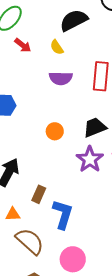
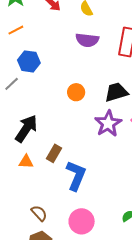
orange triangle: (13, 214) -> (26, 162), moved
brown semicircle: (30, 241) -> (39, 213), moved, size x0.6

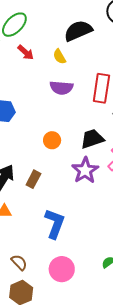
brown rectangle: (54, 153) -> (33, 179), moved

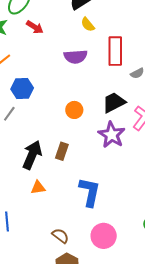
yellow semicircle: (59, 57) -> (88, 24), moved

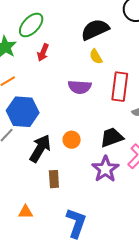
red arrow: (35, 27) -> (43, 52), turned 72
blue hexagon: (22, 89) -> (23, 112), size x1.4
brown rectangle: (62, 151) -> (54, 179), turned -30
black arrow: (32, 155) -> (40, 148), moved

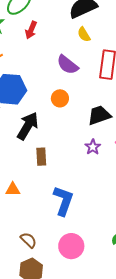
purple semicircle: (80, 87) -> (67, 65), turned 35
orange circle: (72, 140) -> (60, 98), moved
purple star: (105, 169) -> (93, 147), size x0.6

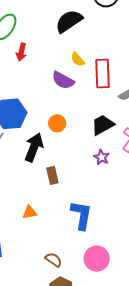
yellow semicircle: (84, 34) -> (78, 59), moved
orange circle: (60, 98) -> (57, 123), moved

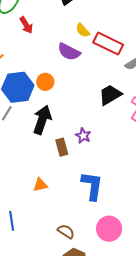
red arrow: (21, 52) -> (26, 25), turned -42
red rectangle: (102, 74) -> (108, 44), turned -60
orange circle: (57, 123) -> (45, 82), moved
purple star: (102, 157) -> (83, 136), moved

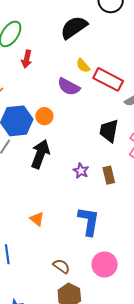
red arrow: (26, 25) -> (27, 59), turned 42
black trapezoid: (110, 95) -> (109, 131), turned -50
brown rectangle: (62, 147) -> (109, 175), moved
orange triangle: (40, 185) -> (37, 219), turned 49

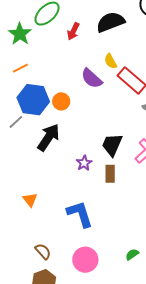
red arrow: (27, 59) -> (73, 31), moved
black trapezoid: (109, 131) -> (112, 145), moved
blue L-shape: (89, 221) -> (80, 214), turned -40

